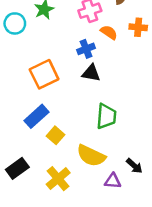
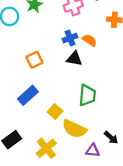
orange semicircle: (109, 32) -> (89, 40), moved
orange square: (44, 74) -> (34, 60), size x0.7
yellow square: (56, 135) -> (55, 112), moved

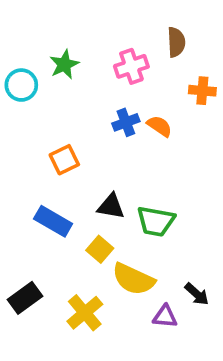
black triangle: (74, 59) -> (111, 206), moved
blue rectangle: (28, 95) -> (53, 221), turned 72
green trapezoid: (87, 95) -> (156, 221), turned 95

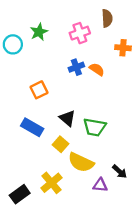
black triangle: (111, 206) -> (67, 118), turned 30
black rectangle: (25, 298) -> (20, 194), moved

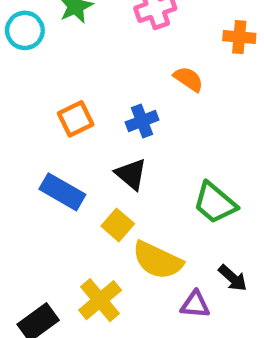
blue cross: (76, 67) -> (142, 121), moved
green trapezoid: (95, 127) -> (215, 203), moved, turned 30

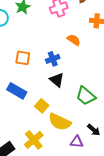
orange square: (76, 119) -> (23, 58), turned 35
black triangle: (131, 174) -> (57, 80), moved

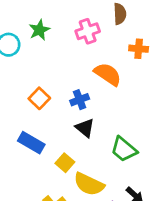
orange semicircle: (74, 40) -> (108, 74), size x1.5
orange square: (23, 58) -> (39, 98), turned 35

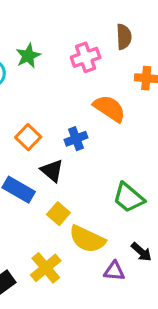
black triangle: (85, 128) -> (52, 171), moved

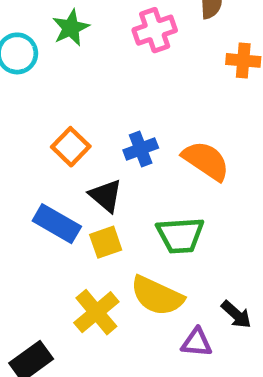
orange semicircle: (109, 108) -> (206, 161), moved
green trapezoid: (129, 198) -> (180, 235), moved, turned -44
yellow square: (58, 214) -> (106, 242), moved, turned 30
yellow cross: (46, 268) -> (96, 312), moved

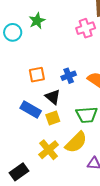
pink cross: (155, 30) -> (86, 28), moved
orange square: (71, 147) -> (37, 75), turned 35
yellow semicircle: (157, 296) -> (76, 142), turned -70

